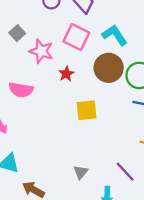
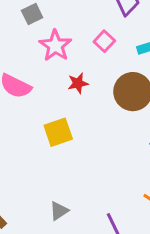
pink square: (76, 37) -> (104, 41), size x0.6
yellow square: (87, 110) -> (58, 132), moved, turned -30

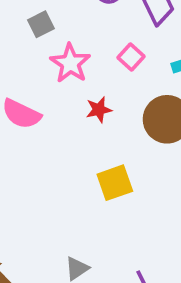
yellow square: (58, 132) -> (115, 183), moved

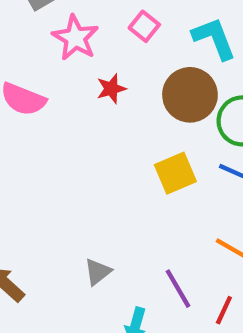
yellow square: (115, 183) -> (175, 173), moved

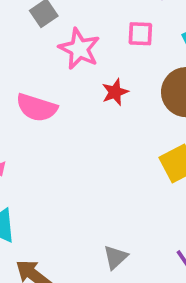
pink square: (144, 26) -> (140, 34), turned -32

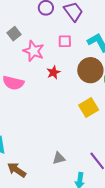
gray triangle: (115, 257) -> (59, 158), turned 32

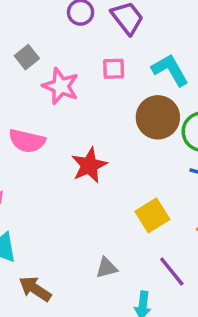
red star: (53, 72) -> (89, 165), moved, size x1.5
yellow square: (89, 107) -> (152, 215), moved

